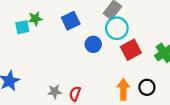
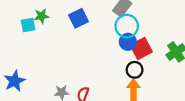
blue circle: (93, 44) -> (128, 42), moved
black circle: (147, 87) -> (135, 70), moved

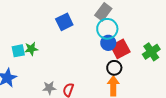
green star: (41, 16) -> (31, 49), moved
cyan square: (28, 25) -> (18, 51), moved

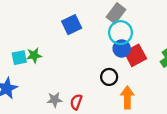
black circle: (114, 68) -> (109, 77), moved

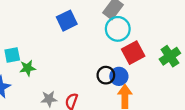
blue circle: (122, 49) -> (119, 76), moved
green star: (34, 55) -> (28, 68), moved

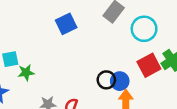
cyan circle: (118, 29) -> (144, 29), moved
red square: (133, 53) -> (149, 65), moved

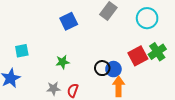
cyan circle: (144, 29) -> (147, 18), moved
green star: (26, 73) -> (63, 62), moved

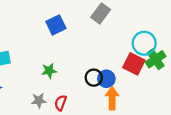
cyan circle: (147, 18) -> (144, 43), moved
red square: (138, 56) -> (134, 64), turned -36

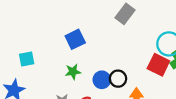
blue square: (56, 25) -> (75, 39), moved
blue circle: (106, 79) -> (102, 80), moved

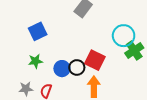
red square: (158, 65) -> (95, 60), moved

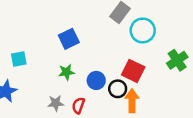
cyan circle: (124, 36) -> (143, 30), moved
black circle: (77, 67) -> (118, 89), moved

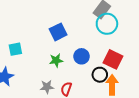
cyan circle: (143, 30) -> (107, 24), moved
blue circle: (96, 80) -> (82, 56), moved

